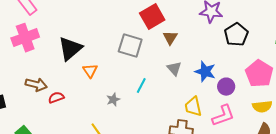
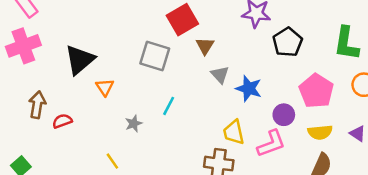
gray triangle: (174, 69) -> (220, 75), moved
brown arrow: (36, 85) -> (37, 105), turned -95
purple circle: (226, 87) -> (284, 115), moved

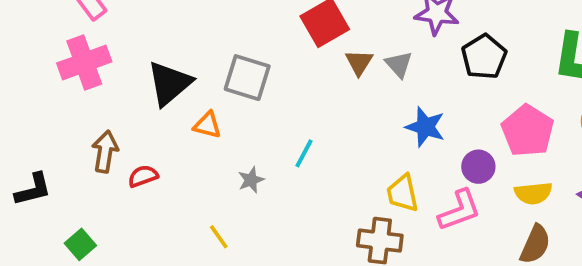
gray square: (155, 56) -> (247, 78), moved
gray triangle: (220, 75) -> (399, 64), moved
orange triangle: (105, 87) -> (207, 125), turned -42

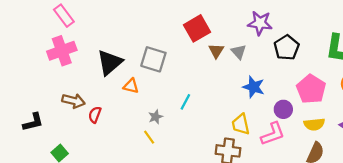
brown arrow: (105, 152) -> (74, 101), turned 95
red semicircle: (143, 176) -> (95, 115), turned -49
yellow line: (219, 237) -> (149, 137), moved

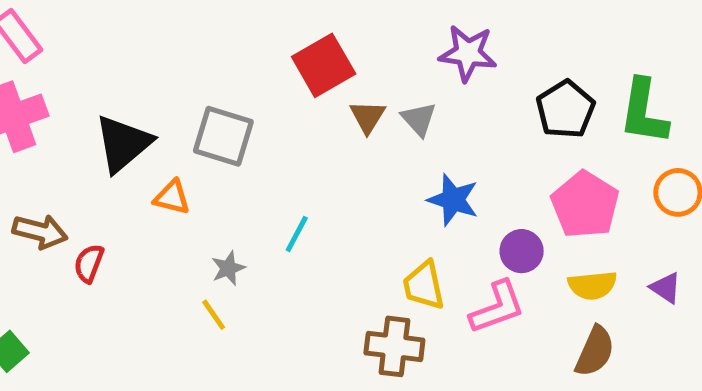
black pentagon: (287, 48) -> (566, 109), moved

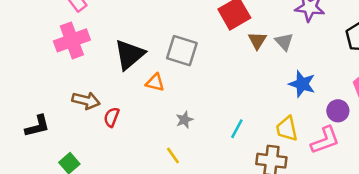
cyan line: (297, 234) -> (237, 129), moved
yellow line: (214, 315) -> (173, 156), moved

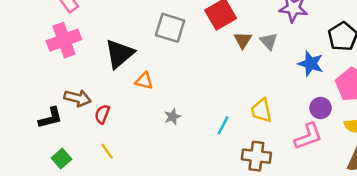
gray square: (182, 51) -> (170, 28), moved
blue star: (302, 84) -> (311, 64), moved
black L-shape: (37, 126) -> (50, 118), moved
yellow trapezoid: (287, 129) -> (261, 110), moved
yellow line: (173, 156) -> (107, 151), moved

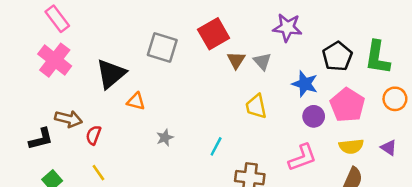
pink cross: (64, 40) -> (55, 60), turned -32
purple circle: (321, 108) -> (314, 116), moved
yellow trapezoid: (261, 110) -> (256, 106), moved

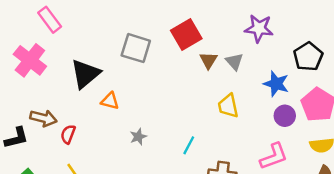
pink rectangle: (57, 19) -> (50, 20), moved

